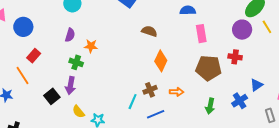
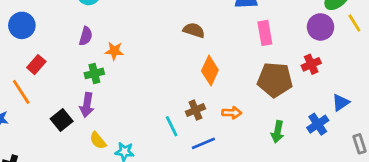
red cross: (235, 57) -> (311, 64), turned -32
green cross: (76, 62) -> (94, 73), turned -32
cyan line: (133, 102) -> (172, 126), turned -49

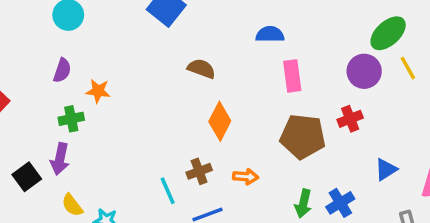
blue cross: (318, 124) -> (340, 203), moved

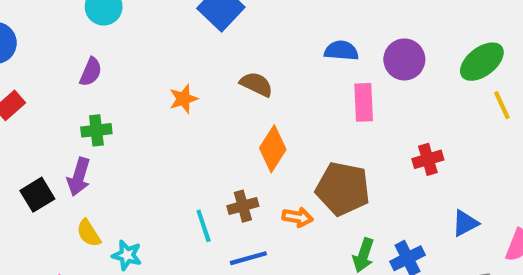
purple circle: (364, 71) -> (404, 59), moved
orange star: (98, 91) -> (183, 99), moved, turned -30
brown pentagon: (303, 137) -> (343, 189), moved

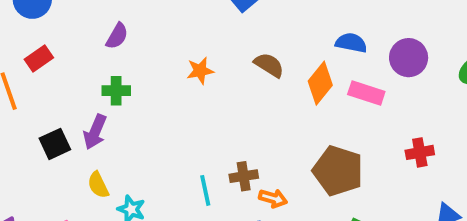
pink rectangle: (364, 102) -> (366, 93), turned -76
orange diamond: (273, 149) -> (320, 83), moved
orange arrow: (298, 217) -> (273, 198), moved

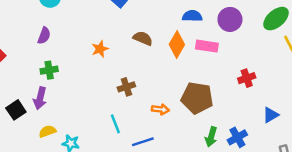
brown cross: (244, 176) -> (126, 87), moved
yellow semicircle: (98, 185) -> (47, 131), turned 105
orange arrow: (273, 198) -> (160, 109), moved

